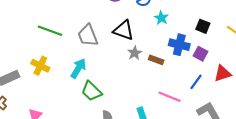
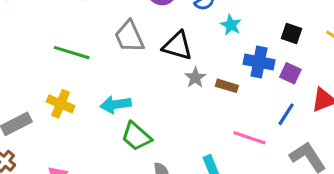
gray trapezoid: (88, 35) -> (129, 37), moved
cyan arrow: (78, 68) -> (116, 104), turned -126

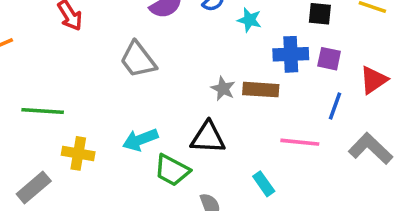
black triangle: (178, 46) -> (208, 138), moved
green line: (72, 53) -> (43, 111), moved
brown rectangle: (227, 86) -> (261, 90), size x1.4

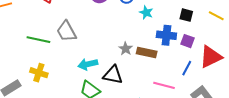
gray trapezoid: (138, 60) -> (66, 31), moved
red triangle: (374, 80) -> (211, 57), size x1.4
green line: (43, 111) -> (38, 40), moved
cyan arrow: (140, 140) -> (88, 64), moved

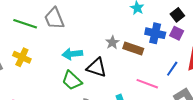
black square: (186, 15) -> (177, 15), turned 32
purple square: (188, 41) -> (177, 33), moved

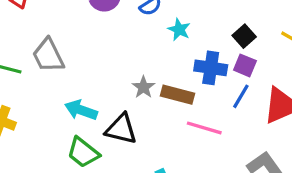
cyan arrow: (72, 54) -> (81, 110), turned 30
blue line: (172, 69) -> (241, 96), moved
pink line: (147, 84) -> (204, 128), moved

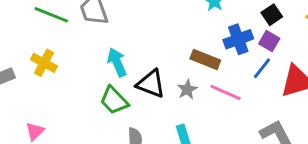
blue cross: (211, 68) -> (238, 39), turned -36
gray star: (143, 87) -> (187, 89), moved
cyan arrow: (81, 110) -> (117, 62), turned 40

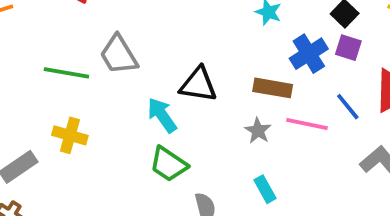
blue line: (262, 68) -> (348, 107), moved, turned -65
black triangle: (151, 84) -> (198, 85), moved

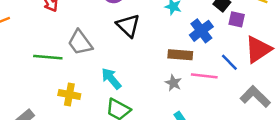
purple square: (348, 48) -> (237, 19), moved
black triangle: (198, 85) -> (128, 26), moved, turned 40
yellow cross: (70, 135) -> (69, 95), moved

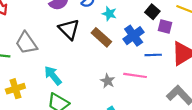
brown rectangle: (180, 55) -> (101, 37), moved, turned 36
blue line: (229, 62) -> (153, 55), moved, turned -49
yellow cross: (69, 95) -> (15, 89), turned -30

